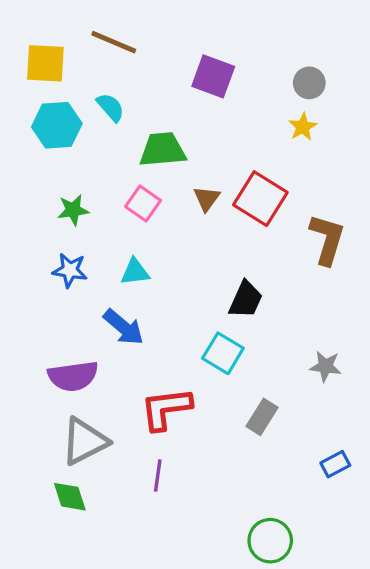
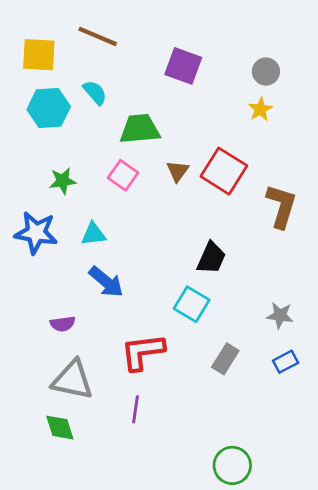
blue star: (70, 270) -> (36, 233), moved, size x1.4
cyan triangle: (135, 272) -> (94, 234), moved
purple semicircle: (73, 376) -> (63, 324), size x0.6
gray triangle: (84, 441) -> (72, 380), turned 39
blue rectangle: (335, 464) -> (286, 362), moved

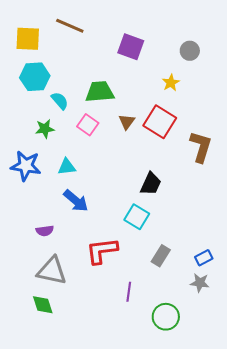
cyan semicircle: (95, 93) -> (60, 101), moved
yellow star: (260, 109) -> (171, 83), moved
gray star: (280, 315) -> (200, 283), moved
purple line: (136, 409) -> (129, 292), moved
green circle: (232, 465) -> (166, 317), moved

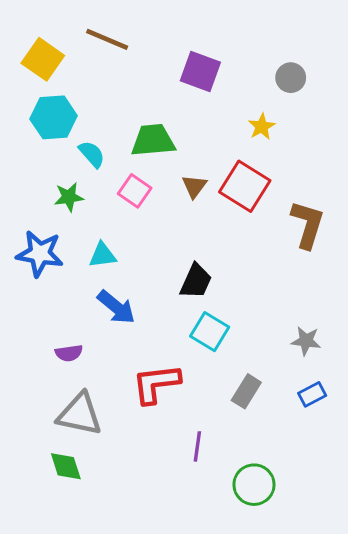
yellow square: (28, 39) -> (43, 59), turned 32
black trapezoid: (151, 184) -> (196, 281), moved
gray star: (200, 283) -> (306, 341), moved

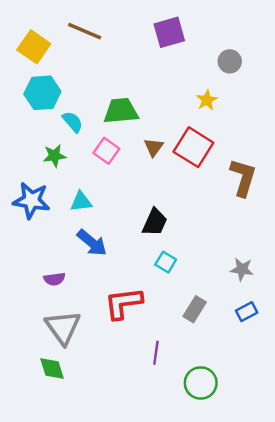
purple square: (200, 72) -> (169, 32), moved, turned -36
cyan square: (210, 332) -> (166, 262), size x0.7
gray triangle: (80, 414) -> (63, 327), turned 42

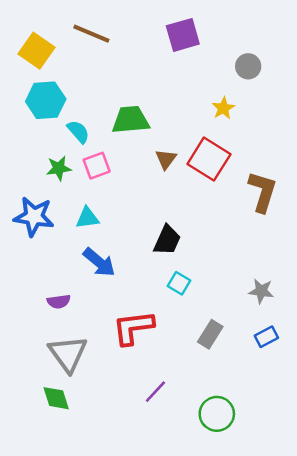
pink square: (106, 151) -> (97, 166), moved, turned 35
purple line: (156, 353) -> (155, 392), moved, turned 35

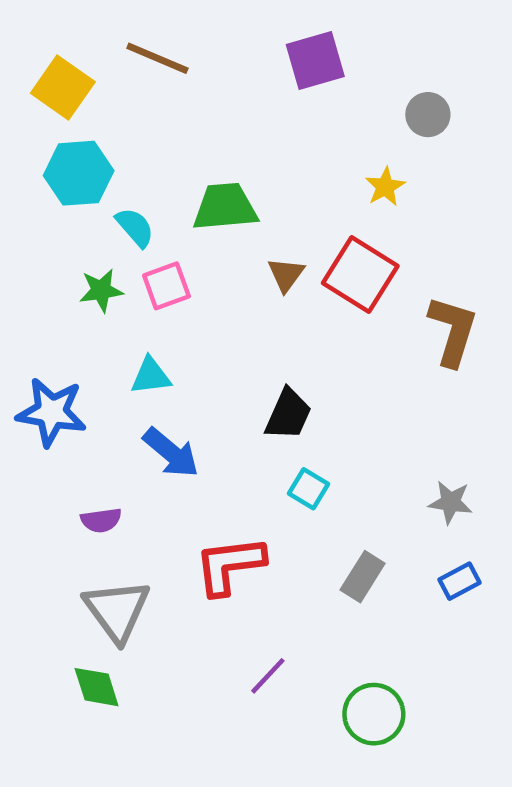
blue star: (34, 217) -> (52, 412), moved

